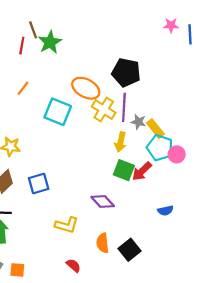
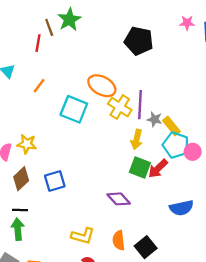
green star: (50, 42) -> (69, 20), moved
black pentagon: (126, 72) -> (139, 41), moved
blue semicircle: (165, 210) -> (181, 208), size x1.5
yellow L-shape: (67, 225) -> (83, 236), moved

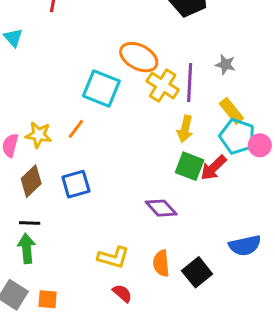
orange line: (39, 86) -> (76, 129), moved
gray star: (155, 119) -> (225, 65), moved
blue semicircle: (181, 208) -> (245, 245), moved

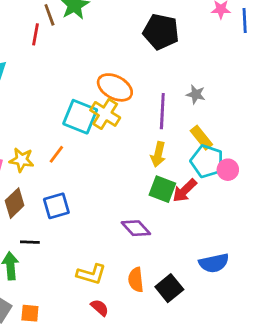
yellow cross: (163, 85) -> (105, 114), moved
black line: (30, 223) -> (30, 242), moved

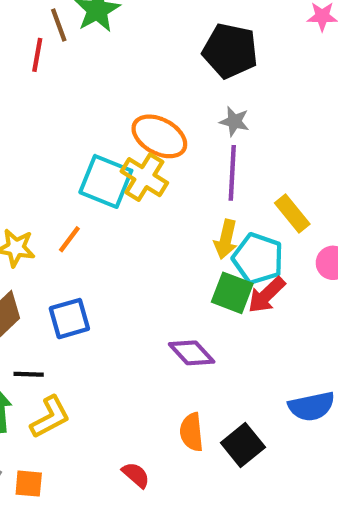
gray star: (196, 94) -> (234, 121), moved
cyan pentagon: (207, 161) -> (258, 259), moved
yellow L-shape: (91, 274) -> (50, 417), moved, turned -44

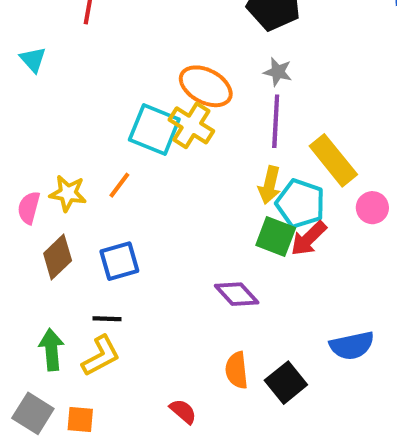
yellow rectangle: (292, 214) -> (333, 160), size x1.4
black line: (29, 374) -> (107, 319), moved

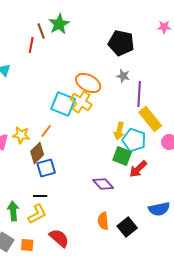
purple line: (276, 121) -> (139, 94), moved
red arrow: (309, 239) -> (138, 169), moved
brown diamond: (58, 257) -> (37, 153), moved
red semicircle: (183, 411) -> (59, 238), moved, size x1.5

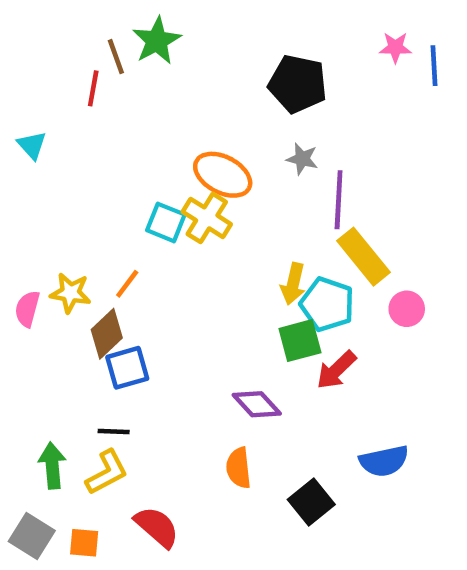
cyan square: (63, 104) -> (166, 222), size x0.7
green square: (122, 156) -> (300, 341), turned -36
orange semicircle: (103, 221) -> (239, 468), moved

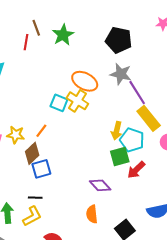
green star: (157, 41) -> (63, 35), moved
gray star: (302, 159) -> (121, 74), size x1.5
purple line: (339, 200) -> (137, 93), turned -35

